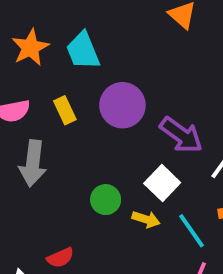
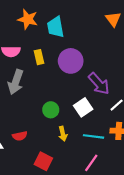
orange star: (30, 47) -> (28, 19), turned 30
yellow arrow: (146, 219) -> (63, 134), moved, turned 48
cyan line: (192, 231) -> (93, 136), turned -60

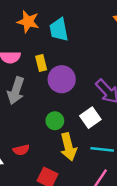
purple circle: (71, 61) -> (62, 79), moved
yellow arrow: (63, 134) -> (68, 147), size x1.6

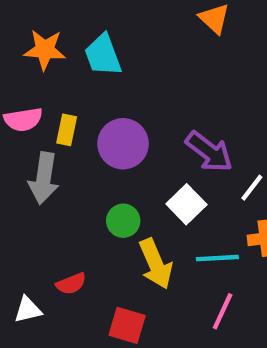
yellow rectangle: (41, 63) -> (67, 130), moved, turned 35

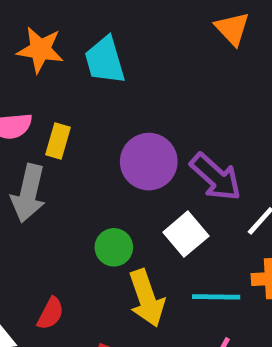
purple circle: (123, 144) -> (149, 162), moved
red semicircle: (71, 284) -> (50, 313), turned -44

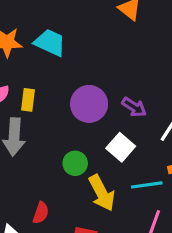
cyan trapezoid: (105, 60) -> (50, 43), turned 140
purple arrow: (216, 177) -> (134, 107), size x0.7

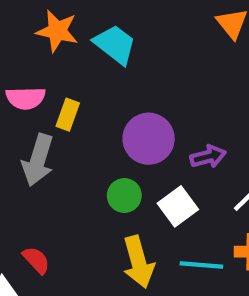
purple arrow: (134, 107) -> (208, 157), turned -60
green circle: (75, 163) -> (124, 195), moved
red semicircle: (41, 213) -> (36, 260), moved, turned -75

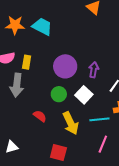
purple arrow: (208, 157) -> (94, 70), turned -56
red semicircle: (36, 260) -> (40, 116), moved

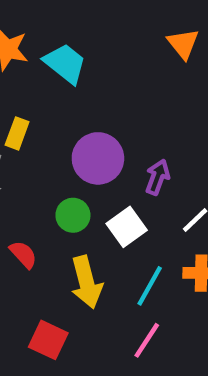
cyan line: (99, 119) -> (150, 286), turned -66

